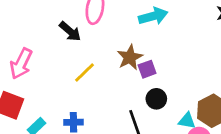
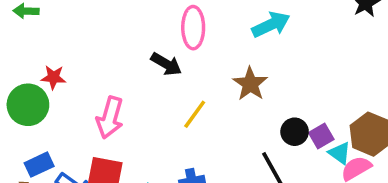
purple square: (147, 69) -> (321, 136), moved
cyan triangle: (187, 121) -> (340, 153), turned 36

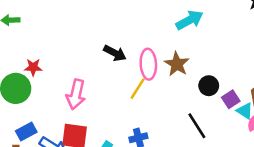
pink ellipse: (193, 28) -> (148, 64), moved
black circle: (295, 132) -> (209, 86), moved

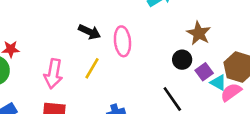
brown star: (177, 64) -> (199, 33), moved
yellow line: (138, 89) -> (92, 68), moved

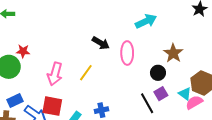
black arrow: (89, 32) -> (101, 43), moved
pink ellipse: (122, 41) -> (127, 53), moved
purple square: (204, 72) -> (161, 94), moved

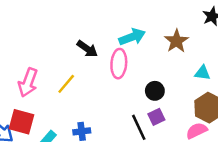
cyan arrow: (146, 21) -> (132, 37), moved
brown star: (173, 53) -> (176, 41), moved
cyan triangle: (185, 94) -> (202, 73), moved, turned -32

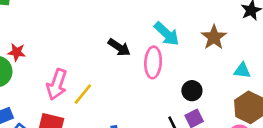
cyan arrow: (132, 37) -> (167, 34), turned 65
yellow line: (66, 84) -> (83, 94), moved

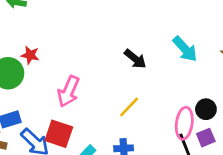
pink ellipse: (153, 62) -> (184, 123), moved
yellow line: (83, 94) -> (129, 107), moved

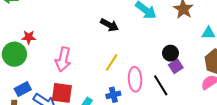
pink ellipse: (184, 123) -> (135, 79), moved
purple square: (206, 138) -> (176, 66), moved

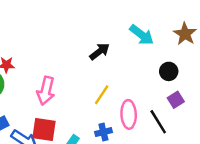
black arrow: (109, 25) -> (100, 51), turned -66
black circle: (170, 53) -> (169, 71), moved

